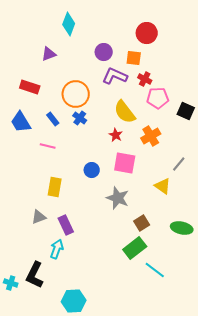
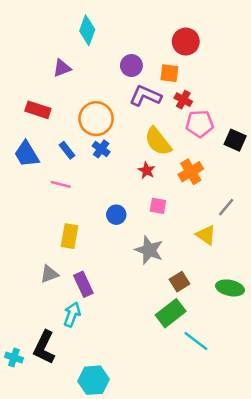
pink square: (125, 163) -> (158, 206), size x0.6

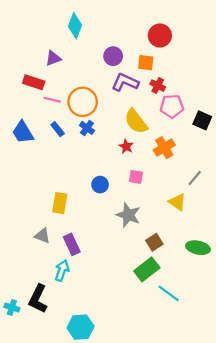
red rectangle: (38, 110) -> (34, 82), moved
pink line: (61, 184) -> (52, 100), moved
gray triangle: (49, 274) -> (42, 236), turned 42

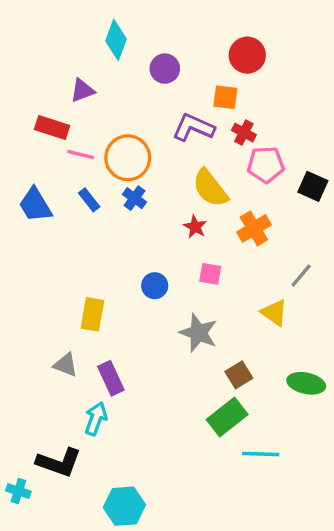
purple circle: (113, 56) -> (165, 69), moved
cyan line: (169, 293) -> (261, 454), turned -35
black L-shape: (38, 299) -> (59, 462), turned -96
cyan cross: (12, 308) -> (18, 491), moved

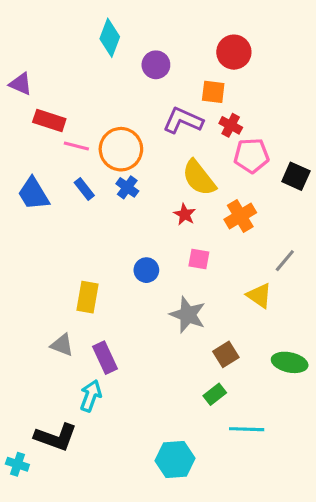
purple triangle: (82, 90) -> (21, 84), moved, turned 45
green rectangle: (227, 417) -> (215, 394), size x0.6
cyan hexagon: (124, 506) -> (175, 459), moved

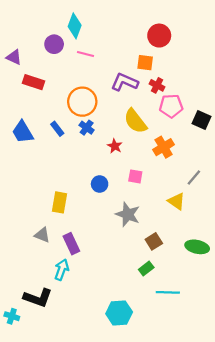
purple circle: (156, 65) -> (54, 44), moved
pink line: (76, 146) -> (85, 54), moved
red star: (185, 214) -> (115, 146), moved

